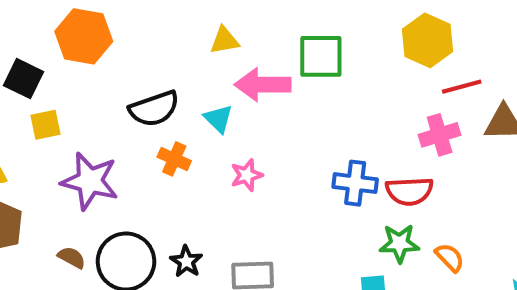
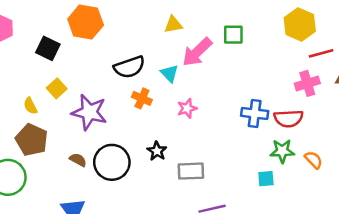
green square: (321, 56) -> (233, 35), size x0.7
pink arrow: (263, 85) -> (197, 52), turned -44
yellow square: (46, 125) -> (57, 88), moved, turned -30
black star: (186, 261) -> (157, 151), moved

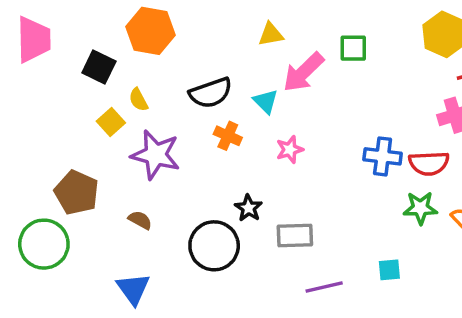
yellow semicircle: (30, 106) -> (138, 100), moved
black circle: (112, 162) -> (214, 246), moved
cyan square: (266, 179) -> (389, 270), moved

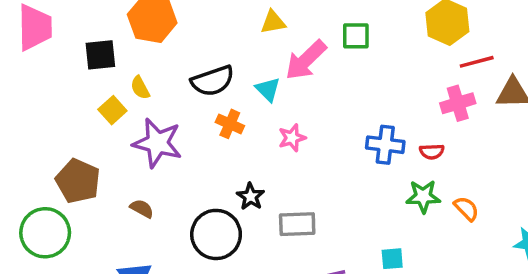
black square: (99, 67) -> (100, 55), turned -32
red semicircle: (429, 163) -> (432, 152), size x0.6

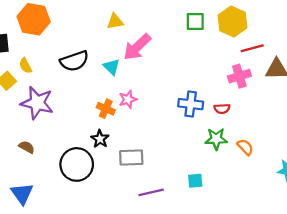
green square: (356, 36) -> (195, 21), moved
orange cross: (230, 124) -> (106, 109), moved

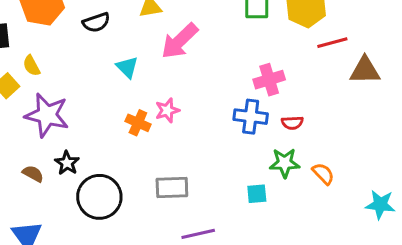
black semicircle: (74, 61) -> (96, 22), moved, size x0.7
cyan triangle: (112, 67) -> (127, 67), moved
pink cross: (239, 76) -> (269, 80), moved
black star: (100, 139) -> (67, 163), moved
cyan square: (195, 181) -> (257, 194), moved

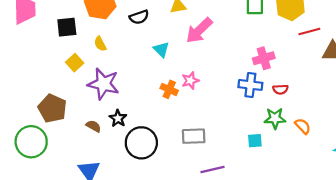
yellow semicircle: (31, 66) -> (100, 44), moved

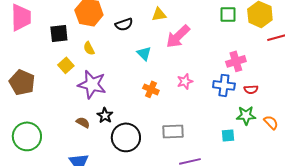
pink star: (190, 81) -> (185, 81), moved
brown pentagon: (52, 108) -> (22, 82), moved

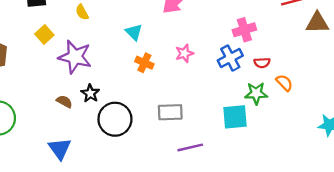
yellow semicircle: (89, 48) -> (82, 12), moved
cyan triangle: (144, 53) -> (134, 32), moved
blue cross: (224, 85) -> (230, 58), turned -35
orange semicircle: (271, 122) -> (284, 83), moved
cyan square: (228, 135) -> (235, 117), size x1.6

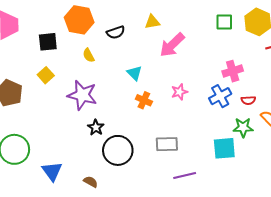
yellow square: (44, 35) -> (46, 75), moved
brown semicircle: (64, 102) -> (91, 182), moved
blue triangle: (60, 149) -> (52, 171), moved

